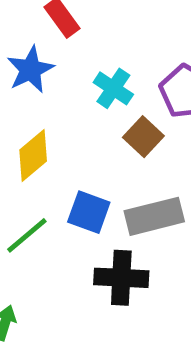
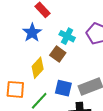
brown square: (143, 137) -> (58, 54), moved

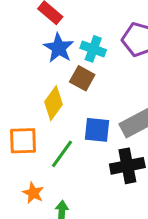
blue star: (32, 33) -> (59, 48), moved

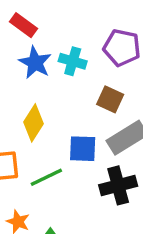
brown square: (82, 78) -> (110, 99), moved
green line: (62, 154) -> (46, 177), turned 32

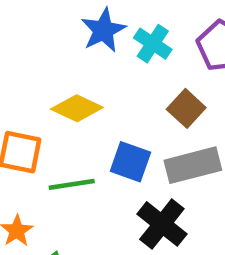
yellow diamond: (34, 123) -> (77, 108), turned 66
black cross: (118, 185) -> (162, 224), turned 36

